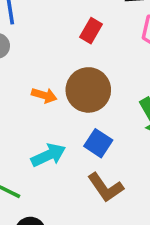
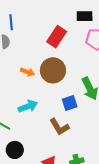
red rectangle: (91, 31) -> (57, 37), size x1.5
blue square: (98, 143) -> (70, 103), moved, turned 35

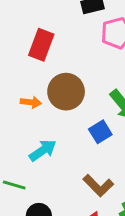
red rectangle: (57, 37) -> (41, 45), moved
brown L-shape: (59, 127) -> (98, 186), moved

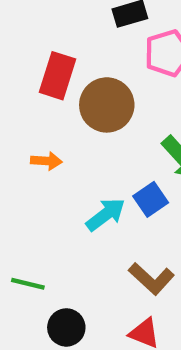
brown circle: (66, 92) -> (107, 105), moved
cyan arrow: (43, 150) -> (106, 215), moved

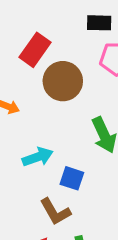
blue square: (151, 199) -> (72, 178), moved, turned 35

